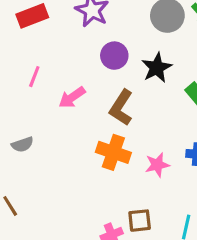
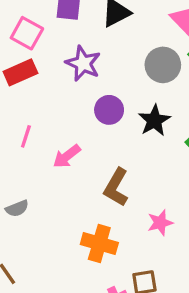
brown L-shape: (121, 108) -> (116, 187), moved
orange cross: (113, 152) -> (99, 244), moved

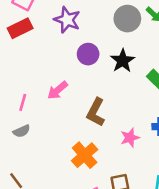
pink line: (26, 136) -> (23, 102), moved
orange cross: (99, 244) -> (85, 155), turned 35

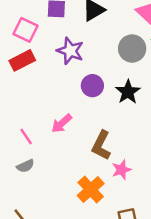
pink line: (23, 102) -> (26, 136), turned -49
pink star: (130, 138) -> (121, 170), moved

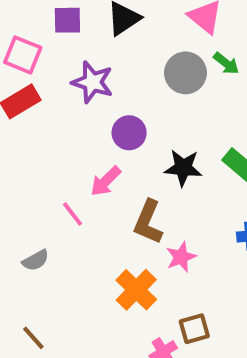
black star: (128, 92) -> (183, 168), moved, turned -30
pink arrow: (62, 123) -> (106, 181), moved
pink line: (26, 136) -> (73, 214), moved

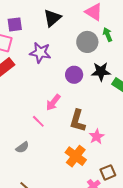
purple square: (67, 20) -> (15, 24), moved
green arrow: (226, 63) -> (108, 35), turned -144
purple circle: (129, 133) -> (74, 75), moved
black star: (183, 168) -> (101, 72), moved

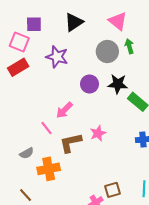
brown L-shape: (78, 121) -> (71, 143), moved, turned 55
pink star: (97, 137) -> (98, 133), moved
orange cross: (76, 156) -> (49, 169), moved, turned 35

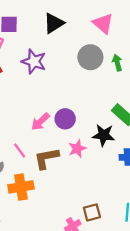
green arrow: (129, 46) -> (117, 63), moved
purple circle: (89, 84) -> (65, 119), moved
black star: (118, 84) -> (103, 135), moved
pink line: (47, 128) -> (20, 150), moved

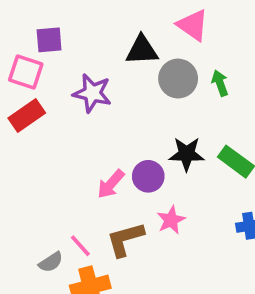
black triangle: (54, 23) -> (142, 50), moved, turned 35
black star: (103, 135) -> (187, 154), moved
pink line: (20, 150) -> (80, 246), moved

